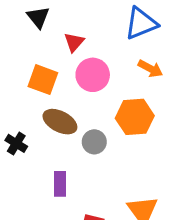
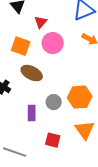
orange hexagon: (135, 117) -> (80, 97), moved
gray circle: (94, 142) -> (54, 102), moved

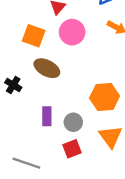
gray circle: (54, 102) -> (73, 122), moved
red square: (53, 140) -> (72, 149), turned -35

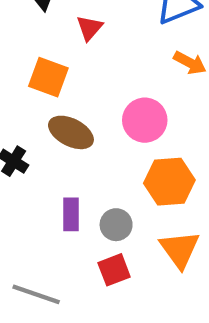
pink circle: (72, 32) -> (145, 120), moved

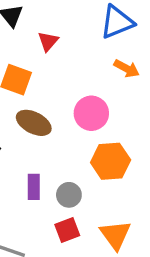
orange triangle: (180, 249) -> (115, 235), moved

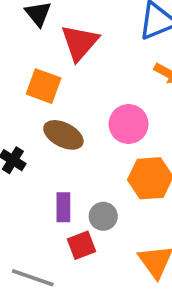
red triangle: (48, 41) -> (80, 43), size x1.6
red square: (67, 230) -> (82, 245), moved

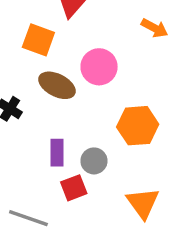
pink circle: (129, 124) -> (99, 67), moved

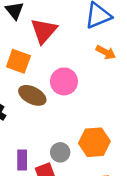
orange hexagon: (138, 126) -> (94, 142), moved
purple rectangle: (57, 153) -> (22, 160), moved

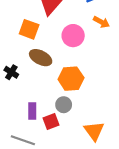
pink circle: (64, 81) -> (73, 36), moved
orange hexagon: (94, 142) -> (71, 79), moved

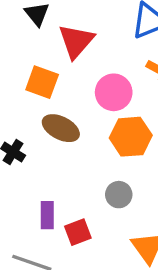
orange hexagon: (71, 79) -> (131, 137), moved
gray circle: (64, 105) -> (119, 195), moved

